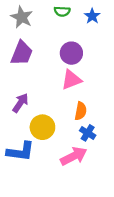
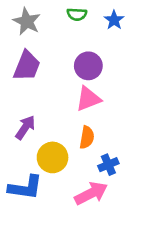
orange semicircle: (81, 111) -> (87, 137), moved
blue cross: (88, 133) -> (108, 165), turned 35

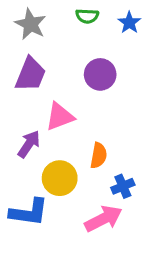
pink triangle: (88, 99) -> (60, 117), moved

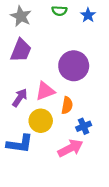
purple circle: (100, 74) -> (74, 66), moved, size x1.4
pink triangle: (60, 117) -> (45, 91), moved

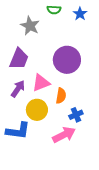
gray star: (21, 16) -> (30, 26), moved
purple trapezoid: (21, 50) -> (19, 59), moved

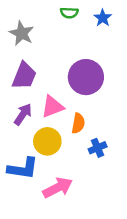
gray star: (30, 26) -> (22, 33), moved
pink arrow: (64, 135) -> (58, 188), moved

